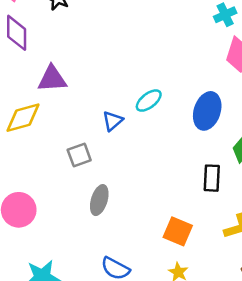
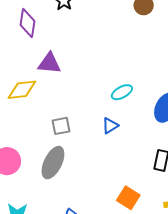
blue triangle: (113, 121) -> (110, 126), moved
gray ellipse: (99, 200) -> (53, 163), moved, size x1.4

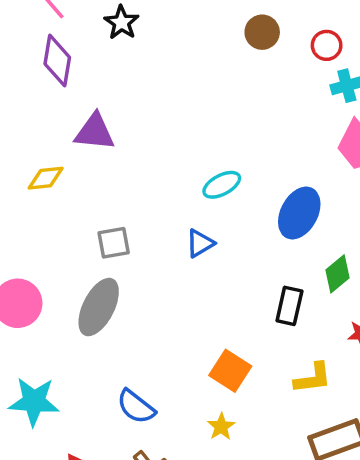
yellow diamond: (22, 90) -> (46, 178), size x0.7

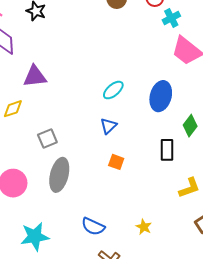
gray square: (114, 243) -> (47, 138), moved
orange square: (230, 371) -> (116, 162), moved, size x0.7

